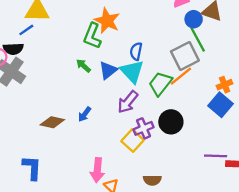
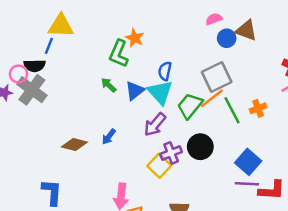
orange star: (107, 21) -> (135, 38), size x0.7
blue line: (26, 30) -> (49, 46), turned -35
green line: (198, 39) -> (232, 110), moved
blue square: (221, 105) -> (248, 162), moved

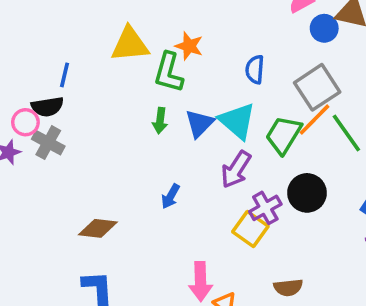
yellow triangle: (61, 26) -> (130, 44), moved
blue semicircle: (165, 71) -> (255, 69), moved
green arrow: (109, 85) -> (160, 121), turned -119
gray cross: (32, 90) -> (48, 143), size x0.7
brown diamond: (74, 144) -> (98, 228), moved

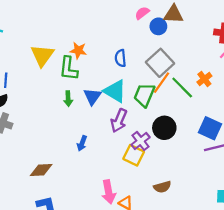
yellow triangle: (130, 44) -> (42, 55), turned -40

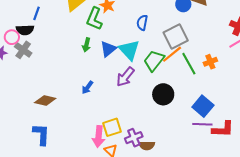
purple cross: (141, 141) -> (134, 138), moved
yellow square: (134, 155) -> (112, 127), moved, turned 30

